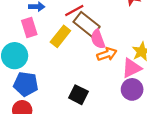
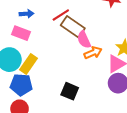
pink rectangle: (29, 28) -> (21, 33), turned -48
yellow rectangle: (60, 36) -> (29, 64), moved

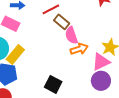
brown rectangle: (73, 27) -> (62, 22), size x0.7

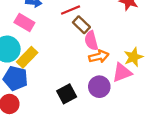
purple circle: (101, 81) -> (99, 87), moved
black square: (53, 84) -> (67, 94), turned 30

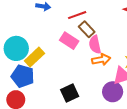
pink rectangle: (24, 23) -> (69, 41), moved
purple circle: (99, 87) -> (113, 92), moved

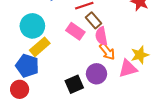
cyan circle: (16, 48) -> (32, 26), moved
orange arrow: (101, 60) -> (107, 52), turned 60
purple circle: (113, 92) -> (96, 74), moved

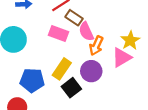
yellow rectangle: (40, 47) -> (62, 69), moved
orange arrow: (107, 52) -> (96, 46), turned 78
blue pentagon: (27, 66) -> (32, 80), moved

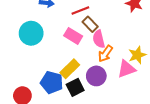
blue pentagon: (32, 80) -> (52, 82), moved

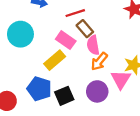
yellow rectangle: (70, 69) -> (55, 60), moved
pink triangle: (126, 69) -> (121, 79), turned -42
purple circle: (96, 76) -> (97, 91), moved

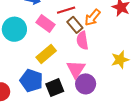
pink rectangle: (66, 40) -> (46, 23), moved
orange arrow: (99, 61) -> (92, 18), moved
pink triangle: (121, 79) -> (76, 69), moved

